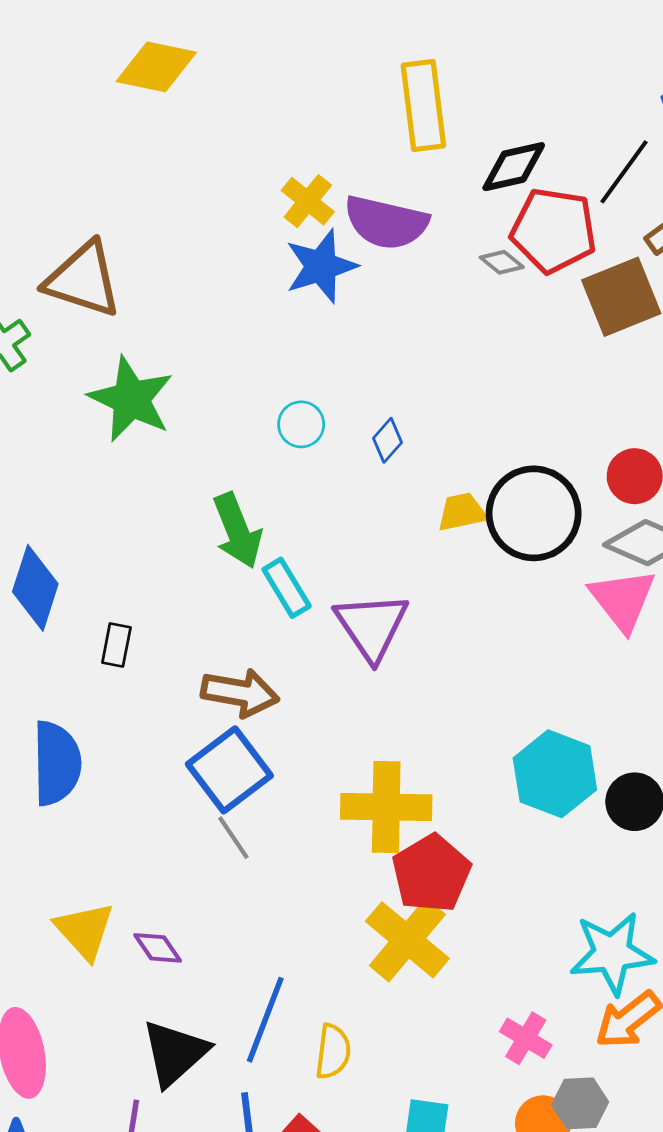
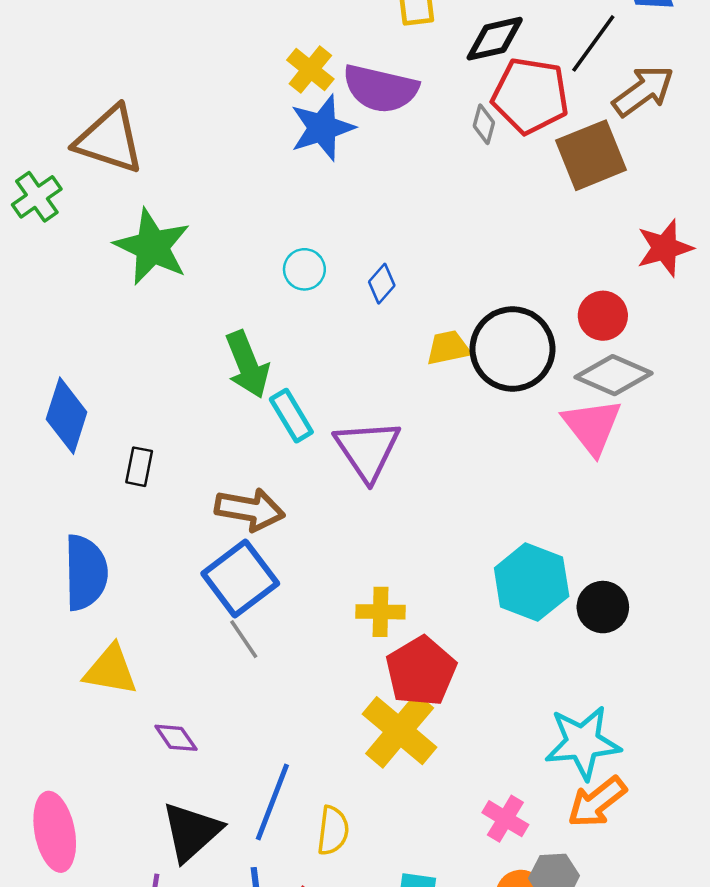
gray diamond: (502, 262) -> (484, 124), turned 66
yellow cross: (386, 807) -> (381, 612), size x0.6
yellow triangle: (85, 931) -> (111, 670), moved, turned -38

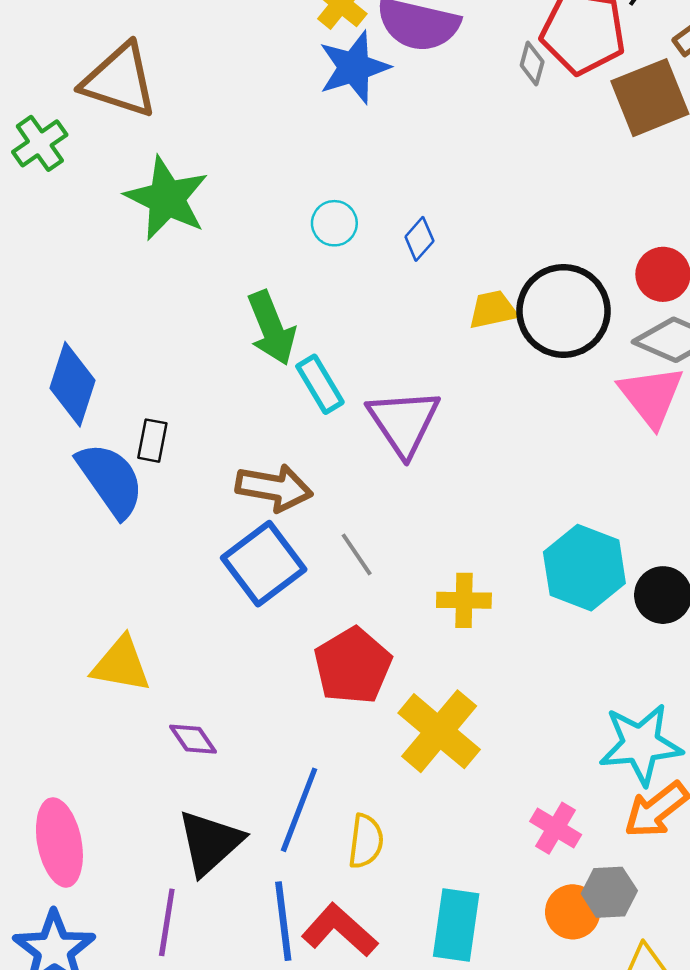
blue semicircle: (86, 573) -> (110, 480), moved, turned -34
yellow cross: (381, 612) -> (464, 600), moved
gray line: (244, 639) -> (357, 554), moved
red pentagon: (421, 671) -> (353, 666), moved

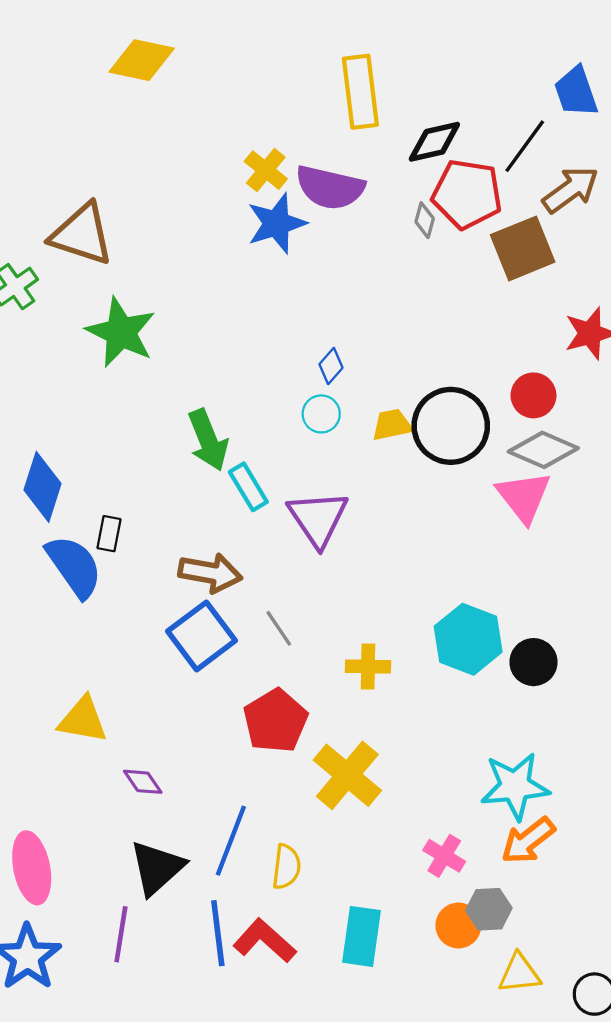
cyan circle: (334, 223) -> (321, 414), moved

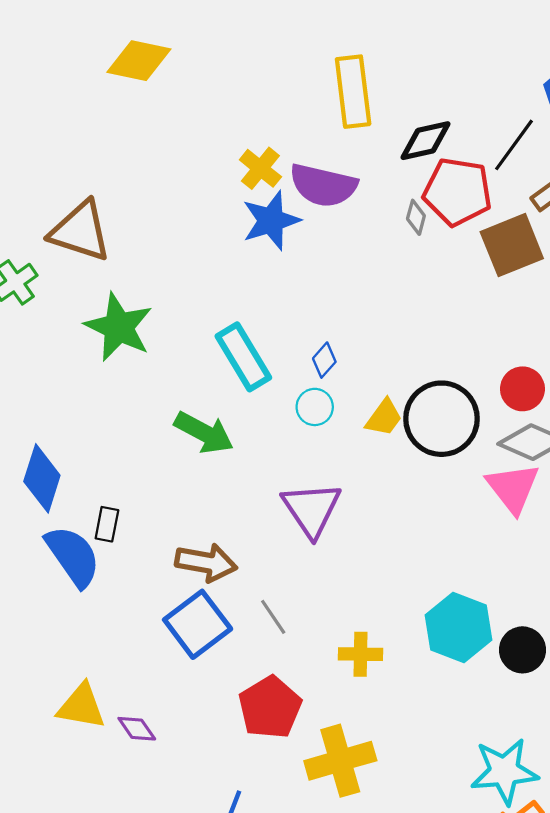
yellow trapezoid: (392, 425) -> (384, 418), turned 138
green arrow: (208, 440) -> (204, 433), turned -40
cyan rectangle: (248, 487) -> (243, 357), moved, size x1.4
yellow cross: (347, 775) -> (340, 761), turned 34
purple diamond: (143, 782) -> (137, 729), moved

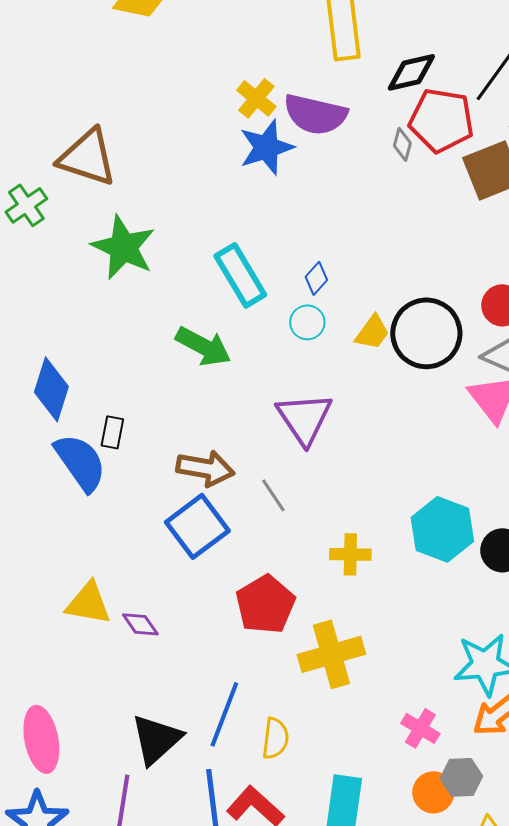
gray line: (273, 617) -> (273, 495), moved

